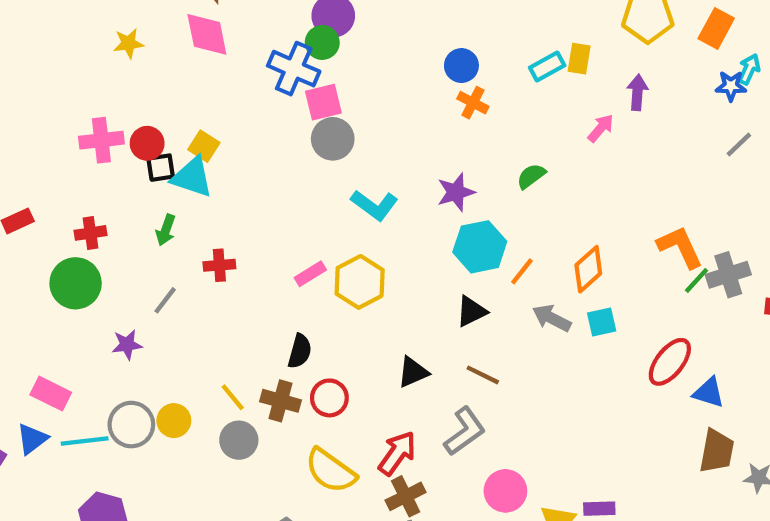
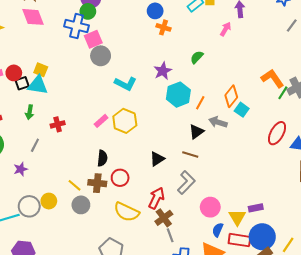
black triangle: (471, 311) -> (196, 132), moved
cyan square: (602, 322) -> (242, 110), moved, turned -32

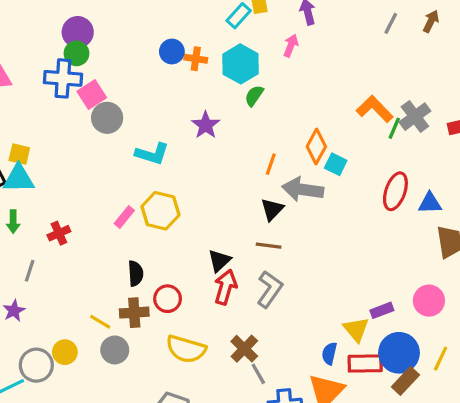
blue circle: (155, 11) -> (172, 52), moved
cyan hexagon: (178, 95) -> (240, 64), moved
gray arrow: (218, 122) -> (303, 189), size x1.4
red arrow: (156, 198) -> (226, 287), moved
pink circle: (210, 207) -> (429, 301), moved

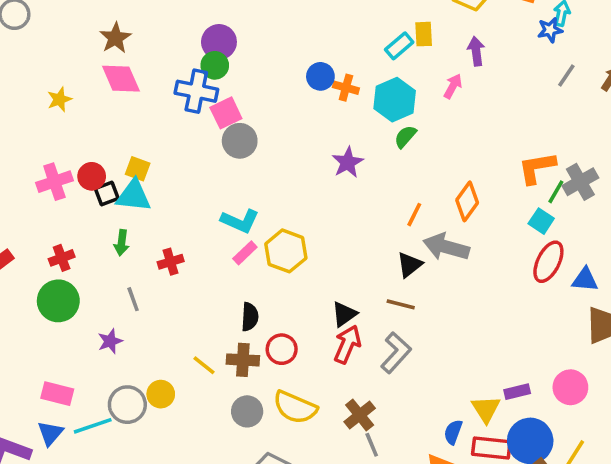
orange L-shape: (375, 109) -> (537, 168), turned -63
cyan L-shape: (152, 154) -> (240, 221), moved
cyan square: (336, 164) -> (541, 221), moved
gray line: (30, 271) -> (133, 299), turned -45
gray circle: (115, 350) -> (247, 411), moved

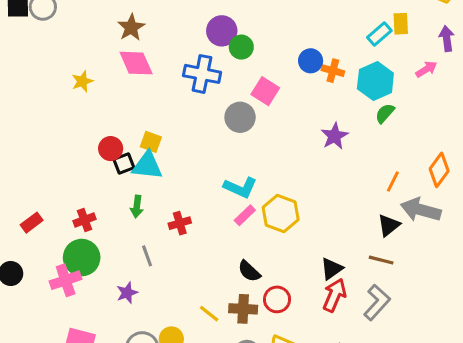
green circle: (215, 65) -> (241, 47), moved
pink arrow: (453, 86) -> (426, 69), turned 30
pink square: (226, 113) -> (265, 91), moved, turned -32
pink cross: (54, 182) -> (66, 280), moved
black semicircle: (250, 317) -> (249, 271), turned 130

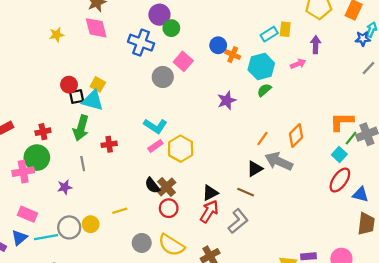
green arrow: (137, 207) -> (81, 128), size x1.6
brown cross: (243, 309) -> (167, 187), moved, turned 36
yellow line: (209, 314) -> (120, 211), turned -64

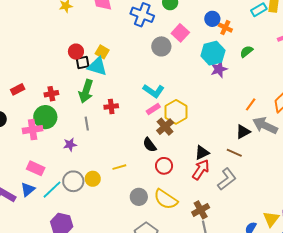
cyan hexagon: (261, 66) -> (213, 53), moved
green semicircle: (264, 90) -> (246, 51), moved
brown cross: (167, 187) -> (165, 127), moved
cyan line: (46, 237) -> (52, 190), turned -35

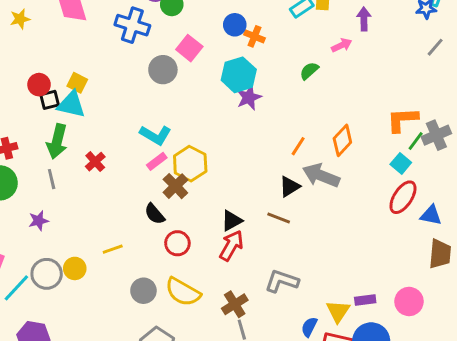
green semicircle: (246, 51) -> (309, 71), moved
red cross: (111, 107) -> (95, 162), turned -32
gray line: (87, 124) -> (52, 179), moved
gray L-shape: (227, 179) -> (282, 281), moved, turned -120

